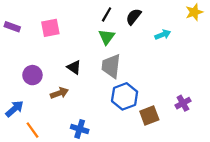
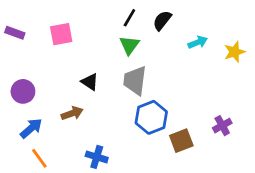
yellow star: (194, 12) -> (235, 52), moved
purple circle: (32, 75) -> (23, 91), moved
blue arrow: (14, 109) -> (31, 128), moved

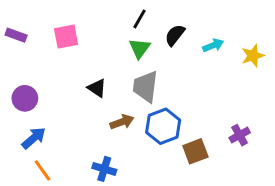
black semicircle: (162, 20) -> (175, 35), moved
brown arrow: (72, 113) -> (122, 122), moved

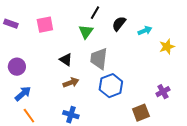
green triangle: (140, 48) -> (86, 32), moved
yellow star: (253, 56) -> (167, 47), moved
brown arrow: (122, 122) -> (71, 83), moved
brown square: (195, 151) -> (141, 113), moved

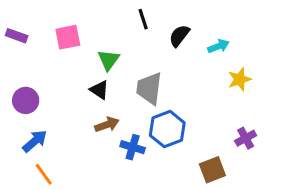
black line: (95, 13) -> (143, 19), turned -48
green triangle: (86, 32) -> (108, 60), moved
yellow star: (167, 47) -> (240, 79), moved
blue cross: (71, 115) -> (133, 147), moved

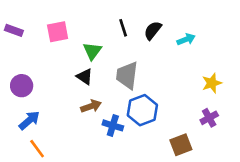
black line: (143, 19) -> (123, 28), moved
yellow star: (240, 79) -> (212, 83), moved

